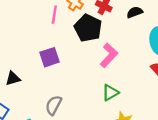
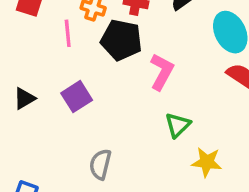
black triangle: (13, 78) -> (24, 98), moved

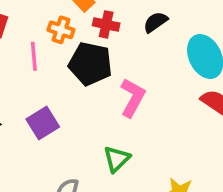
green triangle: (178, 125) -> (117, 159), moved

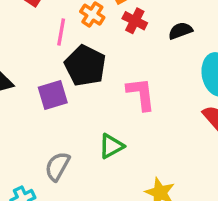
black pentagon: (90, 64) -> (85, 66), moved
pink L-shape: (133, 98) -> (141, 94), turned -51

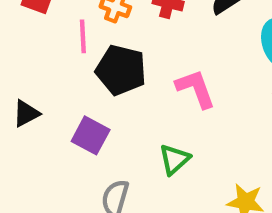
purple square: (53, 95) -> (91, 135), moved, turned -32

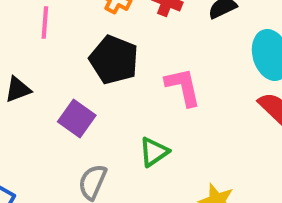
pink line: (83, 36) -> (45, 22), moved

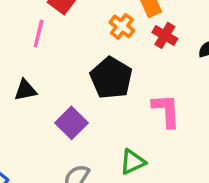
pink line: (45, 22) -> (39, 33), moved

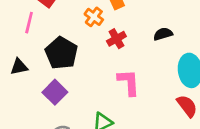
red cross: (165, 35) -> (116, 39), moved, turned 30
black pentagon: (111, 78) -> (61, 53), moved

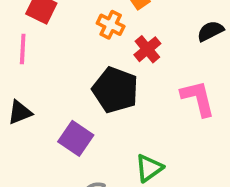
black pentagon: (61, 53) -> (115, 90), moved
pink L-shape: (129, 82) -> (198, 98), moved

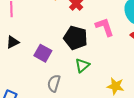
black pentagon: (115, 90) -> (76, 38), moved

